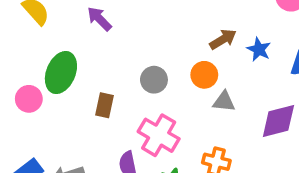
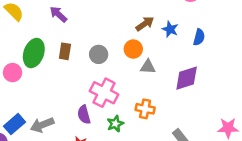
brown rectangle: (105, 105) -> (65, 51), moved

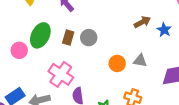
orange circle: (133, 49) -> (117, 63), moved
gray circle: (99, 54) -> (89, 38), moved
pink cross: (104, 93) -> (61, 74), moved

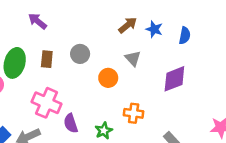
gray circle: (89, 38) -> (80, 54), moved
gray triangle: (140, 61) -> (133, 58), moved, turned 48

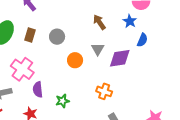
brown arrow: (128, 25) -> (99, 22), turned -98
blue star: (154, 29) -> (130, 21), moved
purple diamond: (174, 79) -> (120, 58), moved
orange cross: (134, 113) -> (104, 91), moved

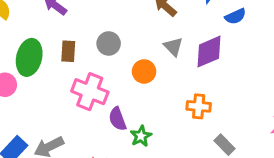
blue semicircle: (142, 40) -> (235, 16), turned 56
pink cross: (22, 69) -> (90, 92), moved
purple semicircle: (38, 90) -> (117, 119), moved

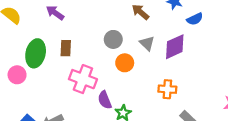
gray circle: (109, 43) -> (113, 39), moved

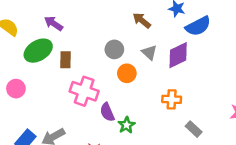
blue semicircle: (195, 19) -> (198, 26), size x1.5
green ellipse: (36, 53) -> (38, 51), moved, turned 48

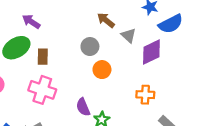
brown arrow: (142, 20) -> (106, 20), moved
gray triangle: (149, 52) -> (129, 35), moved
pink cross: (84, 91) -> (42, 90), moved

